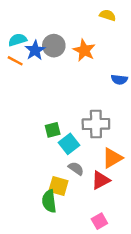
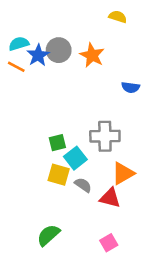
red triangle: (101, 180) -> (110, 198), turned 42
yellow square: (58, 186) -> (59, 175), moved
green semicircle: (49, 201) -> (48, 235), moved, turned 55

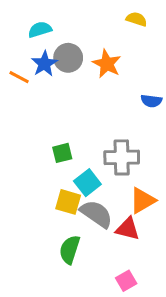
cyan semicircle: (19, 44) -> (40, 30), moved
green square: (57, 143) -> (62, 153), moved
gray semicircle: (83, 185) -> (96, 214), size x1.6
green semicircle: (48, 235) -> (70, 250), moved, turned -30

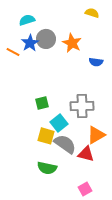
blue semicircle: (151, 101) -> (96, 62), moved
green semicircle: (70, 250) -> (47, 168), turned -96

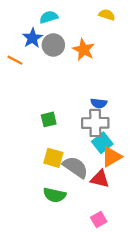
cyan semicircle: (27, 20) -> (49, 17), moved
blue star: (30, 43) -> (32, 38), moved
blue semicircle: (96, 62) -> (99, 103), moved
cyan square: (59, 123) -> (102, 143), moved

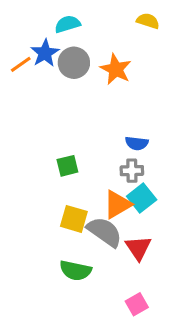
orange line: (15, 60) -> (21, 64), moved, turned -63
gray cross: (95, 123) -> (132, 171), size x0.6
orange triangle: (112, 157) -> (117, 204), moved
red triangle: (100, 179) -> (138, 248), turned 42

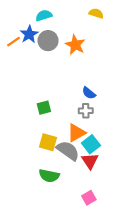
blue semicircle: (137, 143) -> (89, 93), turned 32
cyan square: (142, 198) -> (91, 144), moved

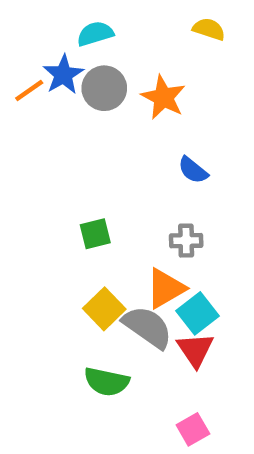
blue semicircle: (89, 93) -> (193, 170), moved
yellow square: (48, 142) -> (104, 309), turned 30

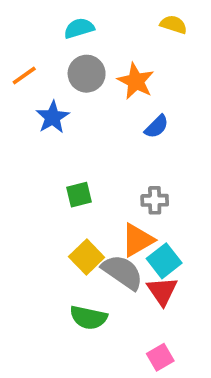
blue star: (63, 75) -> (53, 117), moved
blue semicircle: (193, 170) -> (157, 127), moved, turned -84

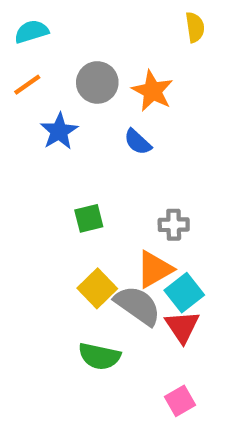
yellow semicircle: (174, 24) -> (195, 27), turned 64
cyan semicircle: (79, 28) -> (31, 32), moved
blue semicircle: (157, 127) -> (138, 142), moved, turned 88

